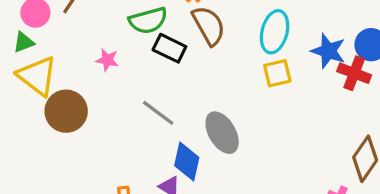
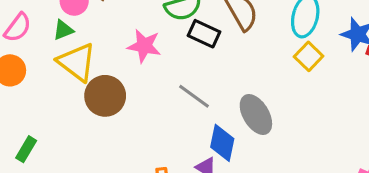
pink star: (107, 60) -> (144, 46), size x1.5
yellow square: (277, 73) -> (309, 56), turned -32

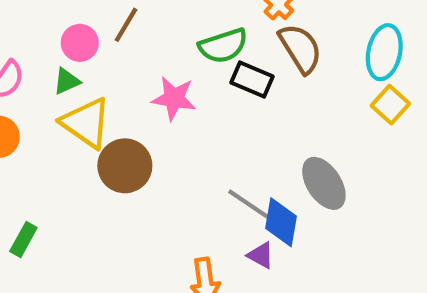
gray line: (194, 96) -> (248, 204), moved

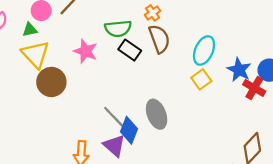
purple triangle: (261, 255) -> (114, 146), size x1.5

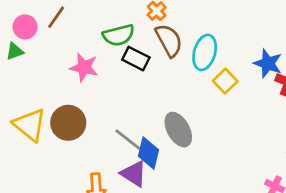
cyan ellipse: (204, 50) -> (205, 52), moved
yellow triangle: (35, 54) -> (30, 125), moved
brown circle: (51, 82) -> (68, 123), moved

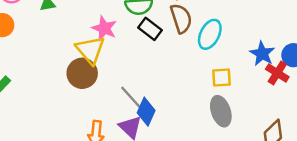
yellow square: (225, 81) -> (221, 78), moved, turned 30
yellow triangle: (30, 125) -> (90, 50), moved
gray ellipse: (178, 130) -> (221, 111), moved

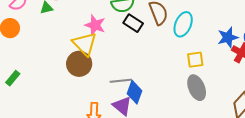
blue star: (262, 54) -> (228, 37), turned 30
gray line: (131, 97) -> (121, 81), turned -50

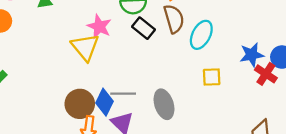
brown circle: (79, 64) -> (80, 104), moved
gray ellipse: (197, 88) -> (164, 104), moved
blue diamond: (134, 92) -> (105, 102), moved

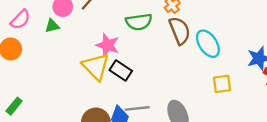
black rectangle: (144, 28) -> (121, 70), moved
cyan ellipse: (201, 35) -> (208, 44), turned -56

